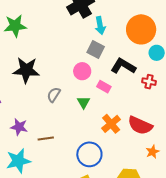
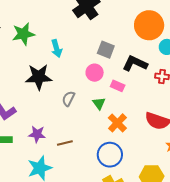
cyan arrow: (100, 26) -> (57, 48), moved
orange cross: (111, 124) -> (117, 123), moved

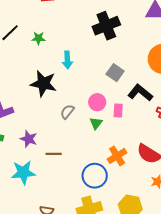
green star: (23, 34) -> (38, 38), size x0.6
pink circle: (95, 73) -> (97, 102), moved
pink rectangle: (118, 86) -> (118, 111), turned 56
orange cross: (117, 123) -> (117, 156), moved

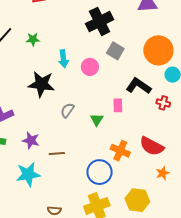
gray square: (115, 73) -> (115, 51), moved
pink circle: (97, 102) -> (90, 67), moved
orange cross: (117, 156) -> (120, 151), turned -30

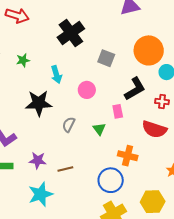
black cross: (100, 22) -> (71, 33), moved
pink circle: (90, 67) -> (87, 90), moved
black L-shape: (139, 86) -> (135, 89), turned 125
red semicircle: (152, 146) -> (154, 129), moved

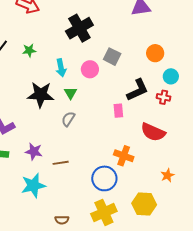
orange circle: (149, 50) -> (155, 53), size x0.6
pink circle: (87, 90) -> (90, 69), moved
red cross: (162, 102) -> (164, 97), moved
green triangle: (99, 129) -> (71, 93), moved

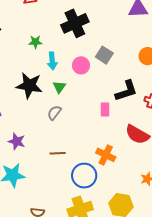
green star: (29, 50) -> (35, 42), moved
brown line: (61, 163) -> (58, 153), moved

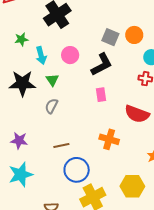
gray square: (104, 55) -> (110, 37), moved
black L-shape: (126, 91) -> (102, 65), moved
blue circle: (84, 176) -> (77, 170), moved

